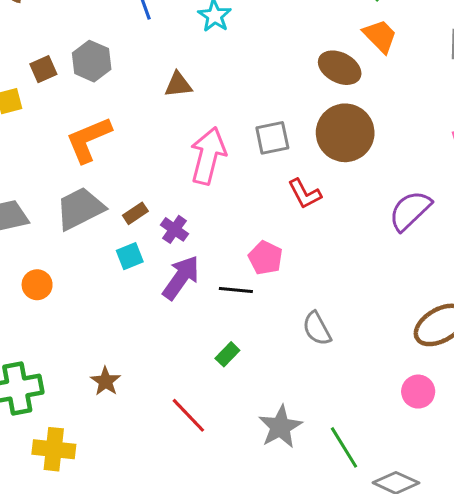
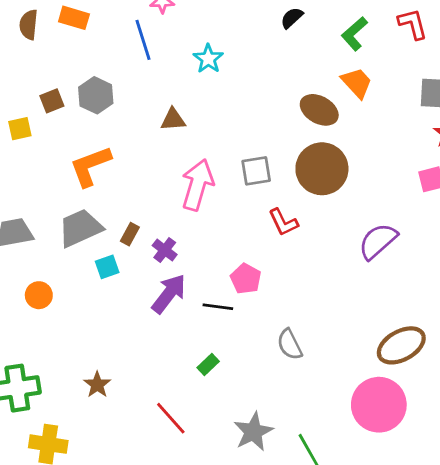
brown rectangle: (135, 213) -> (130, 234), turned -30
cyan square: (130, 256) -> (107, 267), moved
pink circle: (418, 392) -> (379, 405), size x1.8

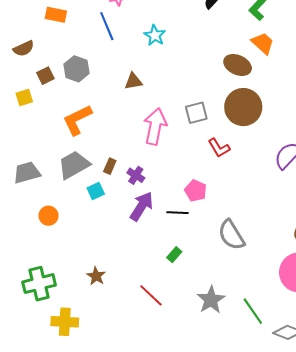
brown semicircle: (29, 25) -> (24, 48), moved, turned -115
gray semicircle: (290, 344) -> (231, 235), size x1.4

